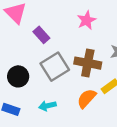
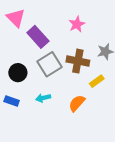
purple rectangle: (41, 35) -> (38, 37), size x1.5
orange semicircle: (87, 98) -> (77, 103), moved

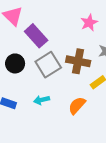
pink star: (77, 24) -> (89, 23), moved
black circle: (18, 73) -> (15, 63), moved

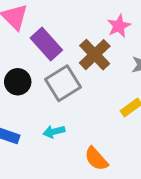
brown cross: (78, 61) -> (95, 55), moved, turned 35
orange semicircle: (77, 105) -> (96, 159), moved, turned -84

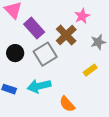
cyan arrow: (54, 132) -> (39, 86), size x1.6

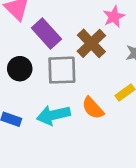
gray square: (45, 54) -> (62, 70), turned 30
orange semicircle: (67, 104) -> (93, 108), moved

